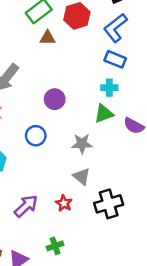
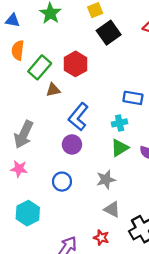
blue L-shape: (115, 28) -> (78, 117), moved
blue rectangle: (115, 59) -> (133, 98), moved

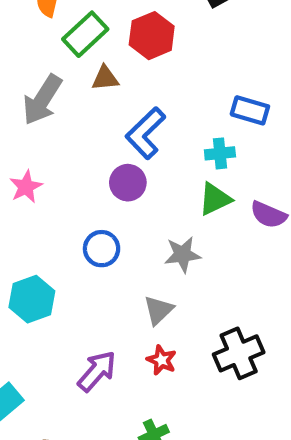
gray arrow: (24, 134) -> (42, 100), moved
pink star: (19, 169) -> (26, 187), moved, turned 30
gray triangle: (112, 209) -> (158, 310), moved, turned 42

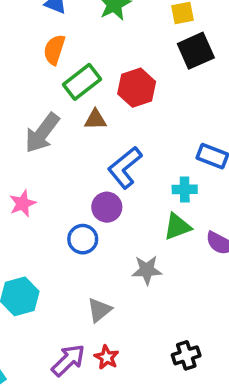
blue circle: (102, 249) -> (83, 239), moved
gray triangle: (158, 310) -> (99, 310), moved
black cross: (239, 353) -> (186, 355), size x0.7
red star: (162, 360) -> (107, 357), moved

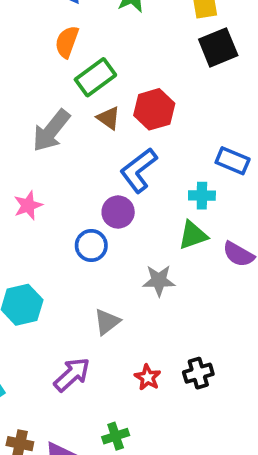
red hexagon: (137, 88) -> (154, 109), moved
brown triangle: (95, 120) -> (109, 118), turned 35
red star: (107, 357) -> (148, 377), moved

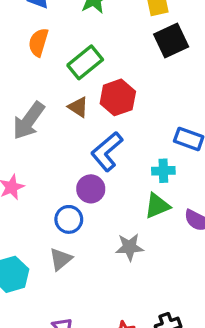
green rectangle: (95, 77) -> (85, 62), moved
gray triangle: (107, 322) -> (61, 259), moved

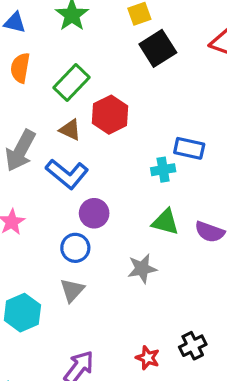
blue L-shape: (107, 151) -> (67, 174), moved, turned -93
cyan cross: (163, 171) -> (163, 170), moved
green triangle: (157, 206) -> (165, 222), turned 44

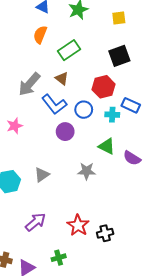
black square: (158, 48) -> (119, 56), moved
red hexagon: (110, 115) -> (104, 87), moved
blue circle: (75, 248) -> (84, 110), moved
black cross: (193, 346) -> (105, 233), moved
red star: (148, 358) -> (78, 225), size x1.5

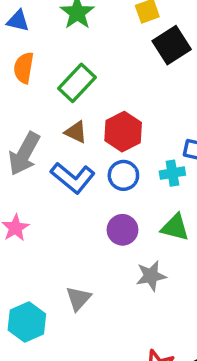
black square: (119, 56) -> (172, 45), moved
red hexagon: (104, 87) -> (123, 132), moved
purple circle: (65, 132) -> (123, 230), moved

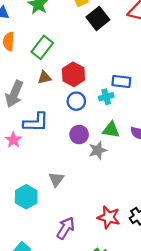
brown triangle: (76, 132) -> (45, 78), turned -32
blue L-shape: (73, 178) -> (36, 122), moved, turned -32
gray star: (151, 276) -> (98, 150), moved

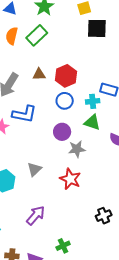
black square: (98, 18) -> (97, 28), turned 30
green rectangle: (42, 47) -> (37, 35), moved
green triangle: (111, 130) -> (92, 122), moved
red star: (109, 217) -> (70, 179), moved

